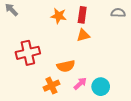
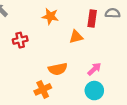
red rectangle: (82, 15) -> (92, 19), moved
red cross: (28, 53) -> (20, 40), moved, size x0.6
pink arrow: (80, 84) -> (94, 69), moved

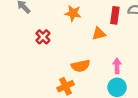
red cross: (20, 40) -> (43, 37), turned -32
pink arrow: (94, 69) -> (117, 66), turned -48

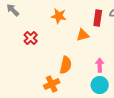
orange semicircle: (81, 66) -> (66, 65), turned -66

